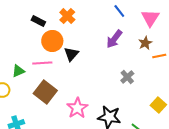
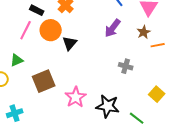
pink line: (42, 63) -> (26, 30), moved, turned -60
gray cross: (127, 77) -> (126, 66), turned -32
brown square: (45, 92) -> (44, 81), turned 30

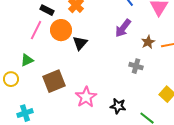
brown star: (144, 32) -> (148, 42), moved
black star: (108, 106) -> (118, 106), size x0.7

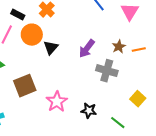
purple arrow: (123, 28) -> (87, 49), moved
gray cross: (136, 66) -> (107, 71), size x1.5

